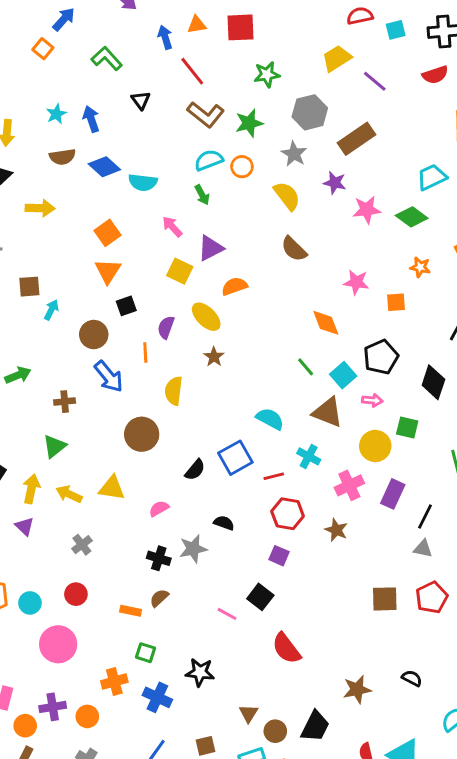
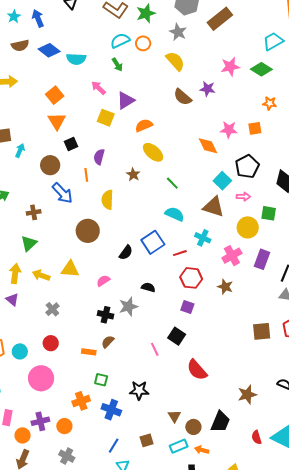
purple star: (335, 183) -> (207, 89), moved
pink star: (356, 282) -> (229, 130), moved
yellow ellipse: (206, 317) -> (153, 152), moved
green line: (306, 367) -> (172, 183), moved
pink line: (227, 614) -> (155, 349), turned 40

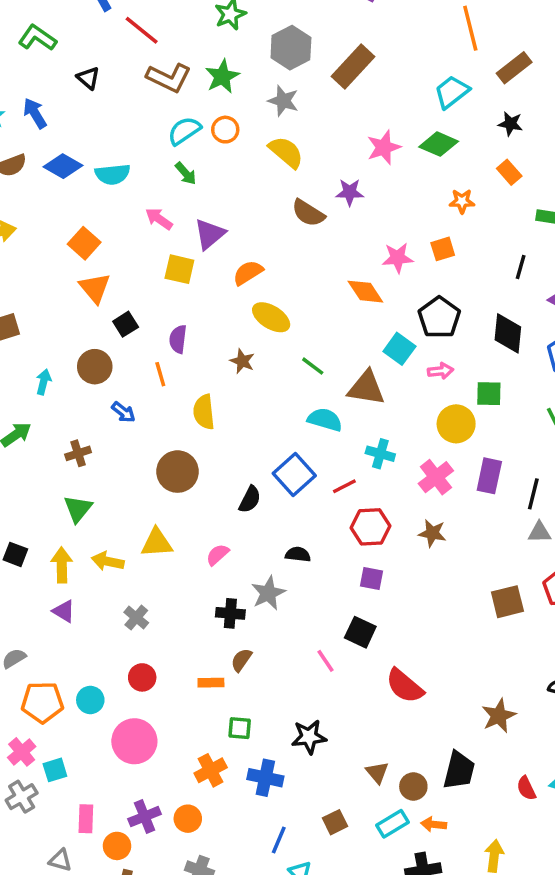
cyan arrow: (20, 150) -> (44, 382), moved
blue arrow: (62, 193) -> (123, 412), size x0.6
brown triangle: (214, 207) -> (366, 388), moved

